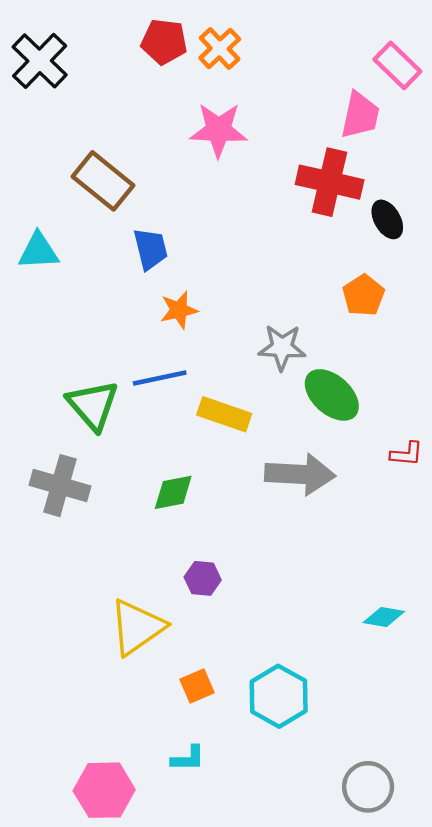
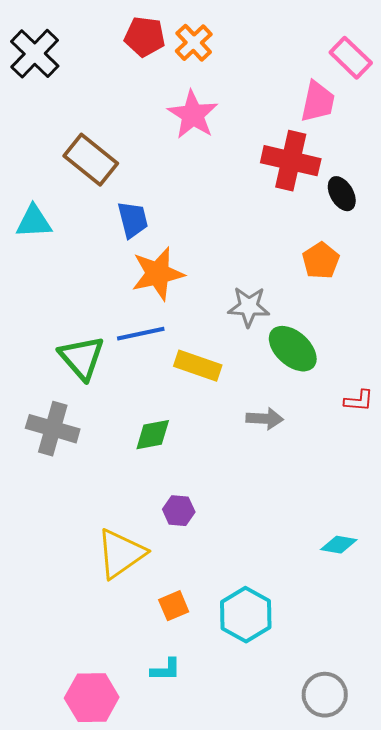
pink star: (219, 130) -> (193, 115), turned 30
orange star: (179, 310) -> (158, 274), size x1.6
gray arrow: (300, 474) -> (265, 419), size x0.6

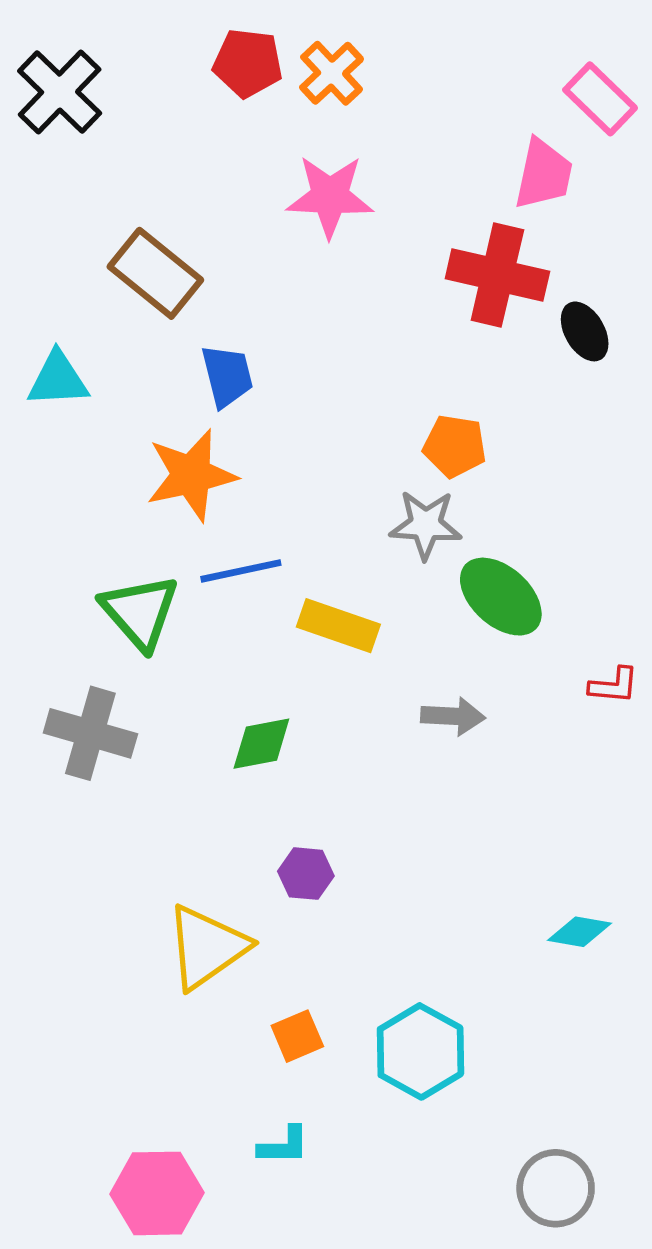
pink star: (193, 115) -> (330, 196), turned -30
orange pentagon: (321, 261) -> (455, 446), moved, turned -30
orange star: (158, 274) -> (191, 475), moved

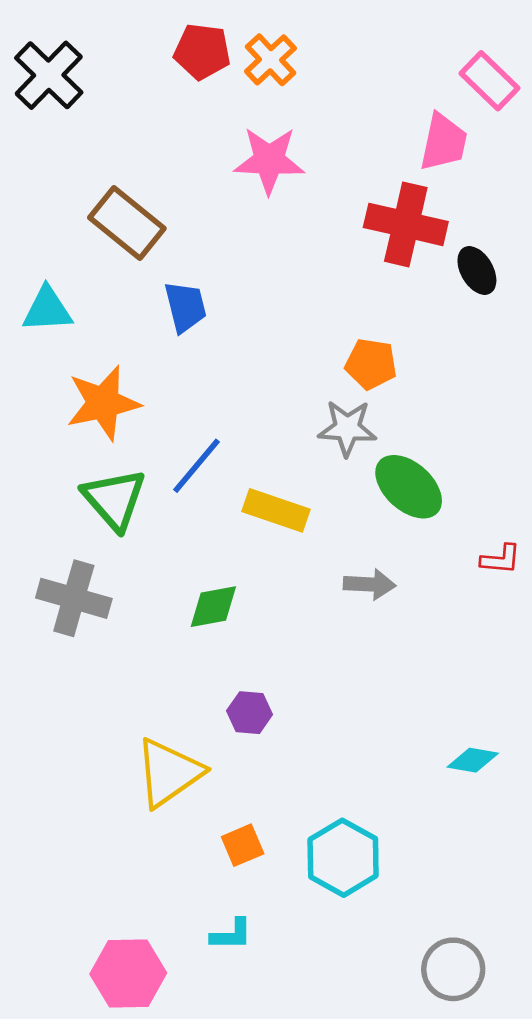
orange star: (191, 475) -> (103, 403), moved
blue line: (241, 571) -> (197, 466), turned -38

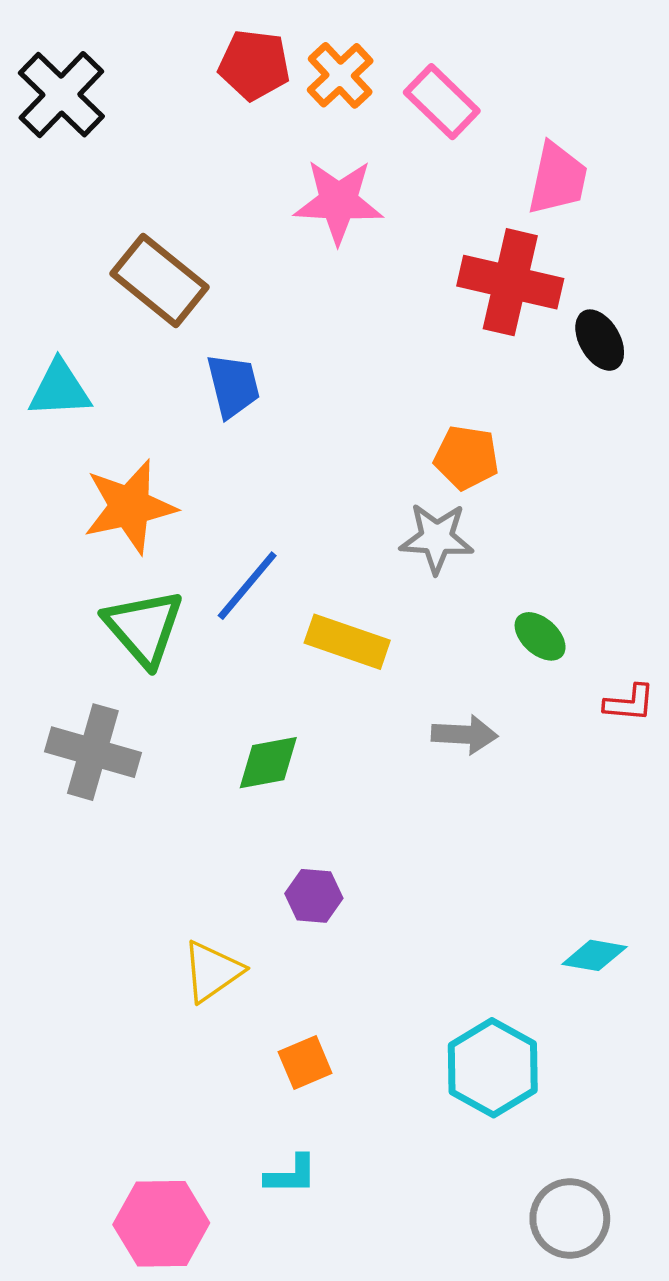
pink rectangle: (490, 81) -> (442, 102), moved
green ellipse: (409, 487) -> (540, 636), moved, size x0.6
yellow triangle: (169, 773) -> (212, 971), size x0.7
cyan hexagon: (343, 858) -> (493, 1068), moved

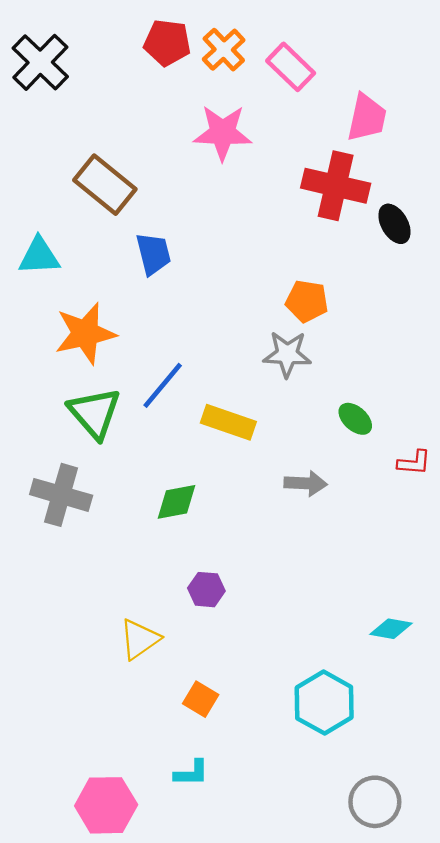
orange square: (305, 1062) -> (201, 699), turned -36

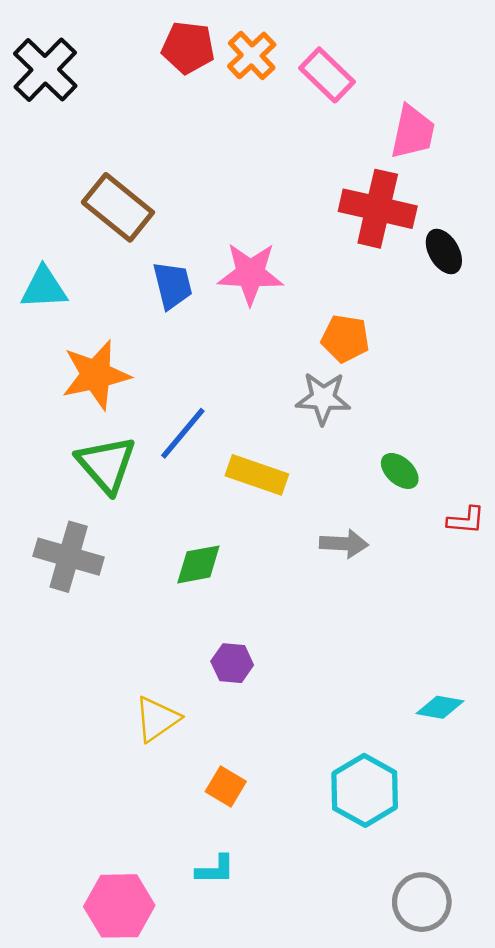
pink star: (223, 133) -> (250, 274), moved

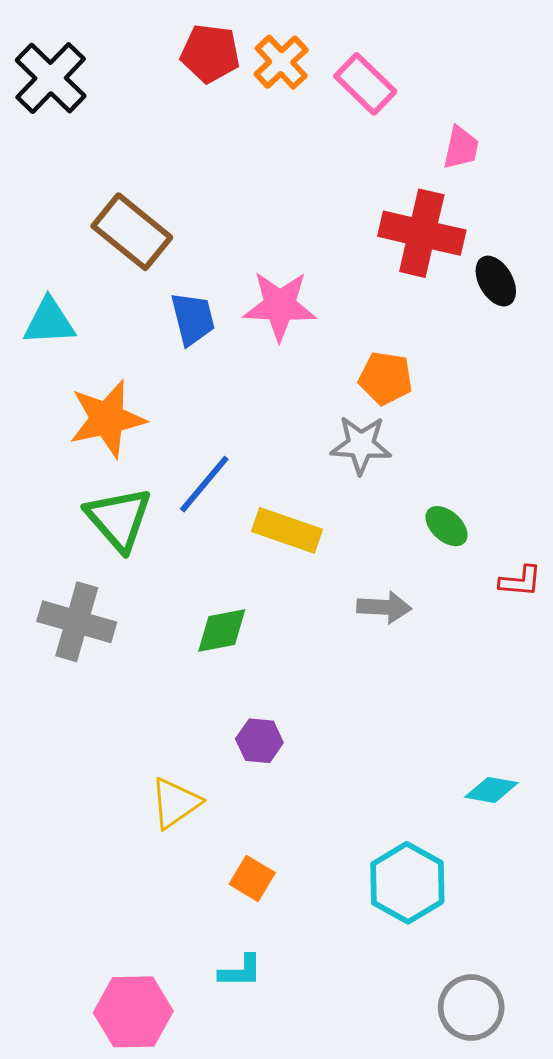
pink trapezoid: (413, 132) -> (461, 148), size x0.7

